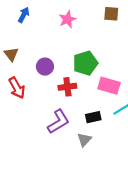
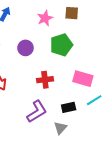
brown square: (111, 14) -> (72, 13), moved
green pentagon: (85, 63) -> (61, 45), moved
purple circle: (45, 67) -> (26, 48), moved

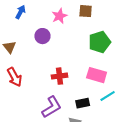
green pentagon: (61, 45) -> (100, 42), moved
purple circle: (26, 48) -> (42, 36), moved

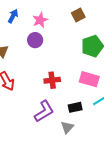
brown square: (86, 11) -> (78, 15), turned -32
pink star: (60, 16) -> (40, 20), moved

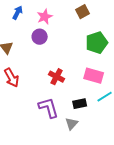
red cross: (52, 80) -> (57, 77), turned 35
purple L-shape: (44, 111) -> (49, 108), turned -75

